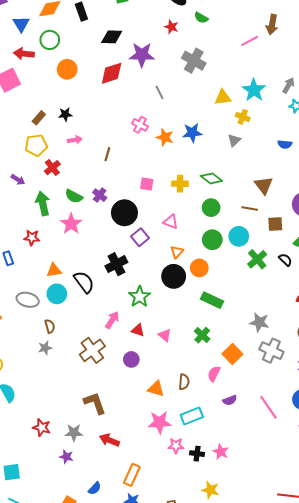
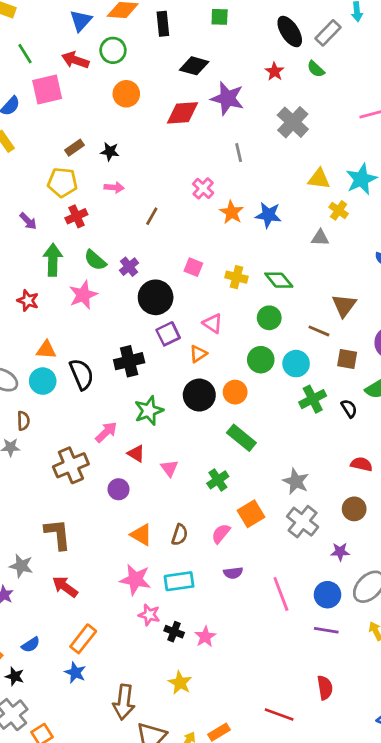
gray triangle: (234, 140) -> (320, 238), turned 32
orange triangle: (177, 252) -> (198, 354), moved

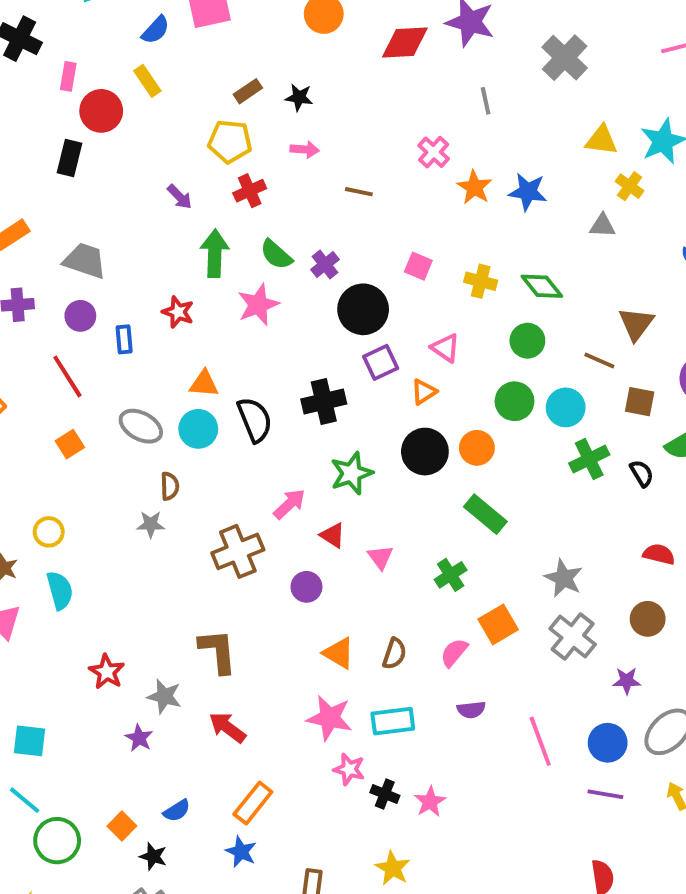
brown line: (152, 216) -> (359, 192), turned 72

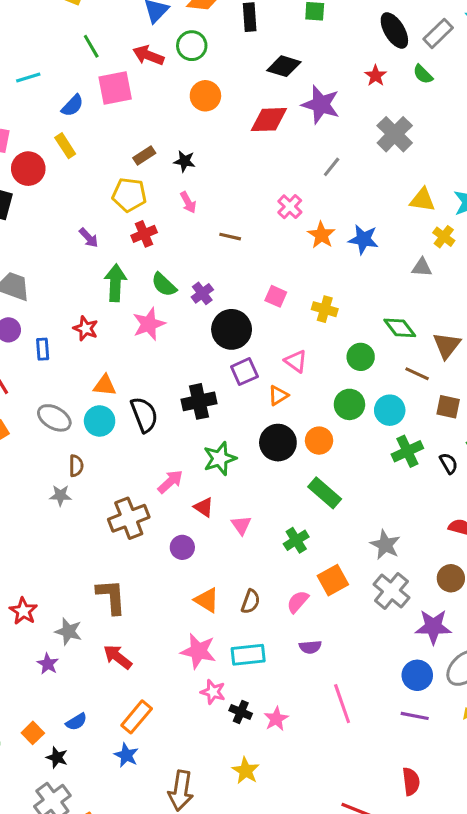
gray line: (486, 101) -> (332, 167), turned 50
pink arrow: (305, 150) -> (188, 202), turned 55
green diamond: (542, 286) -> (400, 328), moved
purple star: (627, 681) -> (433, 627), size x1.6
pink line: (540, 741) -> (342, 704), moved

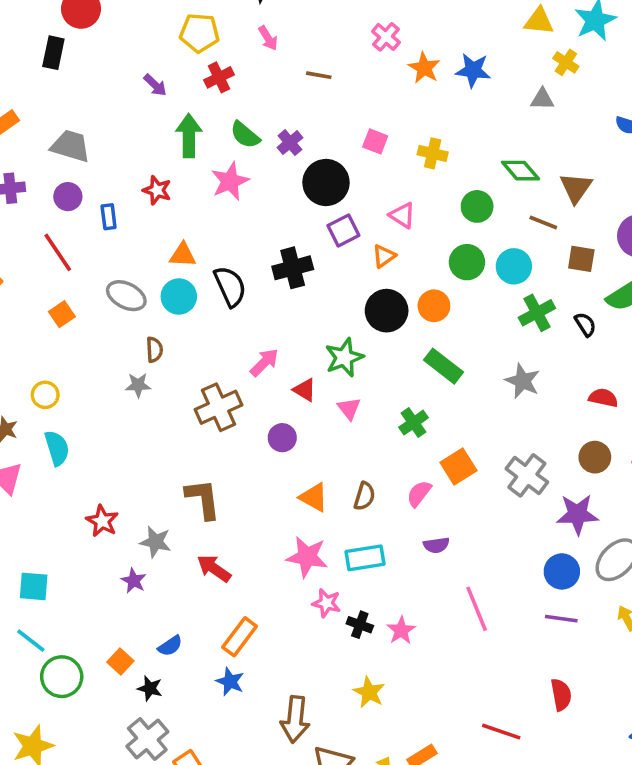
green star: (220, 459) -> (344, 357), moved
gray star: (385, 545) -> (523, 381), moved

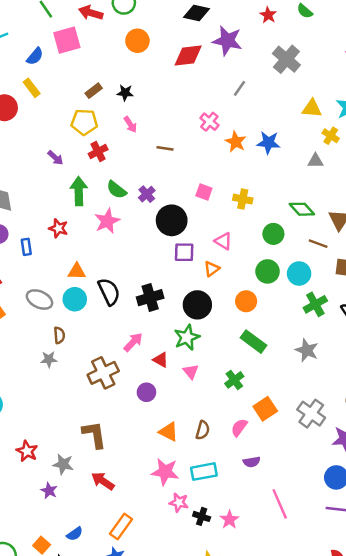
purple square: (343, 231) -> (184, 252), turned 30
black cross: (293, 268) -> (150, 298), moved
black circle: (387, 311) -> (197, 305), moved

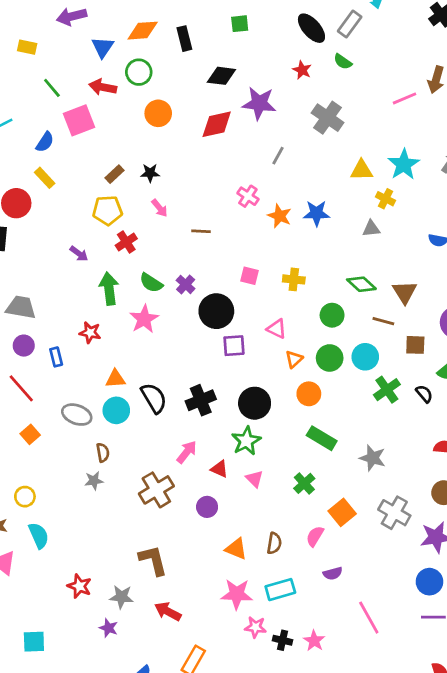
orange triangle: (212, 269) -> (294, 359), moved
gray star: (307, 350) -> (373, 458), moved

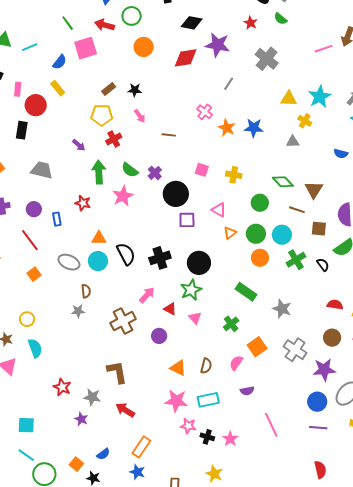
gray trapezoid: (21, 307) -> (42, 170), moved
orange circle: (309, 394) -> (260, 258), moved

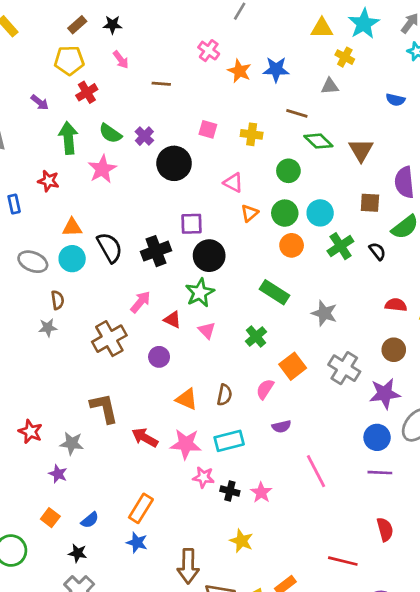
brown line: (297, 210) -> (297, 113), moved
purple square: (187, 220) -> (192, 224), moved
red arrow: (125, 410) -> (145, 438), moved
orange square: (76, 464) -> (50, 518), moved

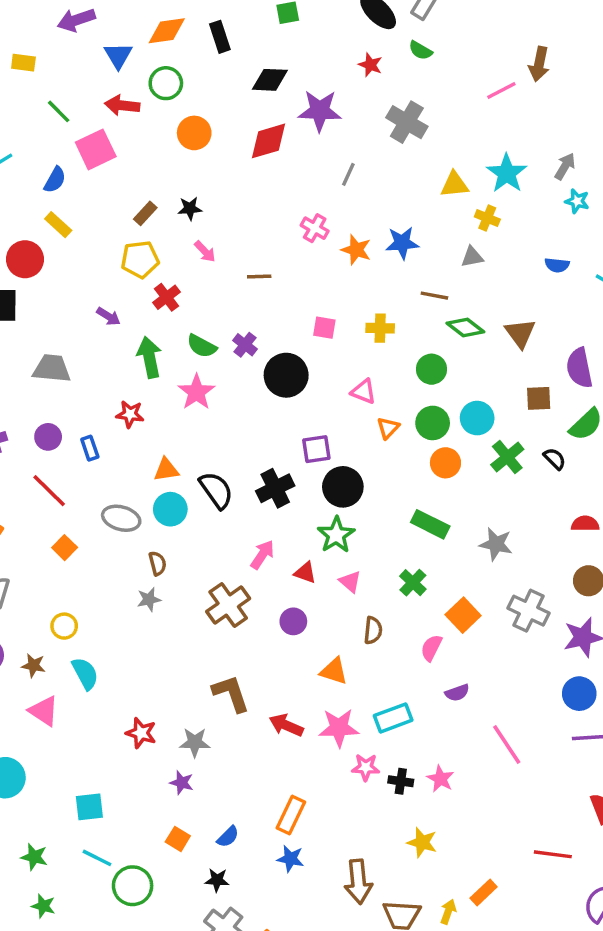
brown semicircle: (224, 395) -> (373, 630), moved

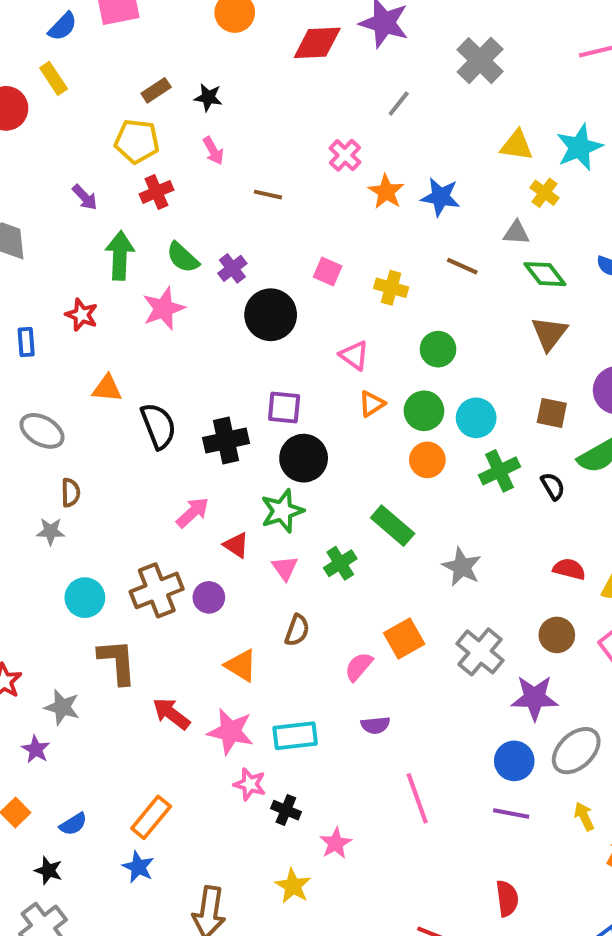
green diamond: (465, 328) -> (545, 274), moved
cyan circle: (170, 509) -> (85, 598), moved
green cross: (413, 583) -> (340, 563), moved
brown cross: (228, 605) -> (157, 590), moved
pink star: (440, 779) -> (336, 843), moved

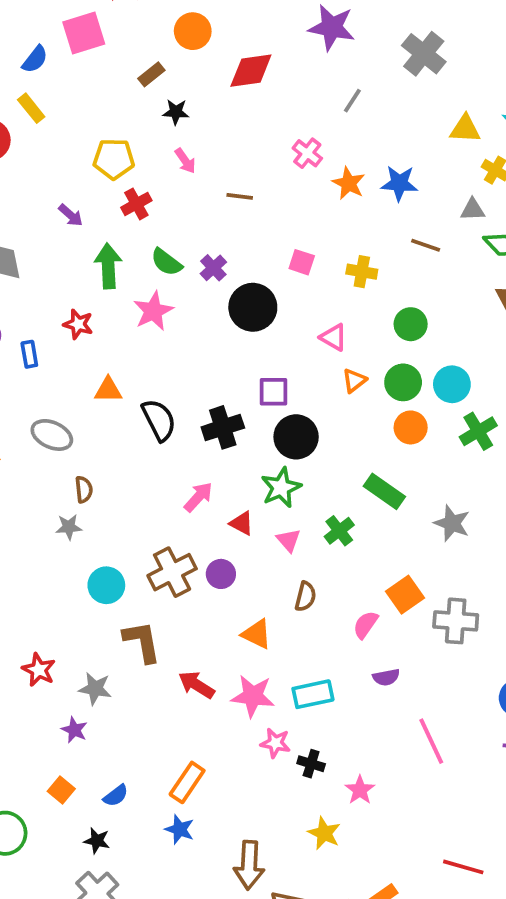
red diamond: (317, 43) -> (251, 71), moved
brown rectangle: (156, 90) -> (151, 74), moved
gray cross: (480, 652) -> (456, 621), moved, turned -30

